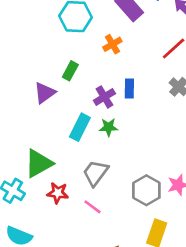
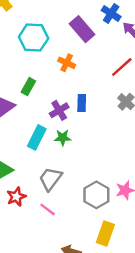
orange cross: (112, 44) -> (67, 63), turned -35
red star: (58, 193) -> (16, 197), turned -30

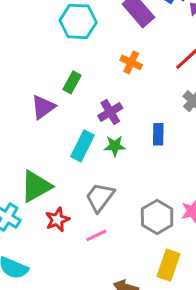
orange cross: (67, 63) -> (131, 62), moved
blue rectangle: (82, 103) -> (158, 134), moved
pink line: (48, 209) -> (96, 235), turned -63

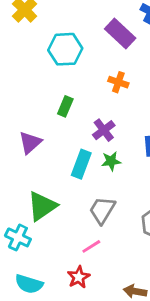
purple triangle: (43, 107) -> (30, 143), moved
red star: (57, 220) -> (79, 277), moved
pink line: (96, 235) -> (91, 246), moved

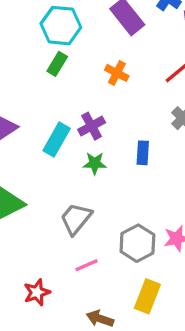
green rectangle: (65, 106) -> (57, 64), moved
cyan rectangle: (81, 164) -> (57, 140), moved
pink line: (91, 246) -> (87, 265), moved

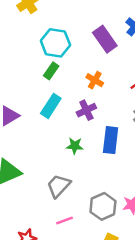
purple cross: (92, 126) -> (86, 110), moved
cyan rectangle: (57, 140) -> (51, 106), moved
blue rectangle: (143, 153) -> (111, 140), size x1.5

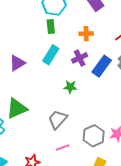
green rectangle: (51, 71) -> (51, 26), turned -40
orange cross: (95, 80) -> (86, 34), turned -32
blue rectangle: (111, 140) -> (102, 66), moved, turned 30

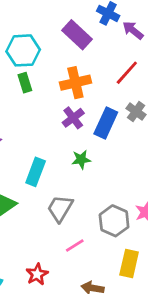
orange cross: (86, 34) -> (75, 83), size x1.5
cyan rectangle: (51, 55) -> (36, 172), moved
green star: (70, 87) -> (81, 159), moved

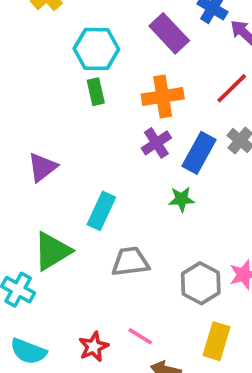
green star: (81, 159) -> (182, 199), moved
gray trapezoid: (60, 208) -> (130, 262), turned 48
pink line: (75, 245) -> (140, 336), moved, turned 60

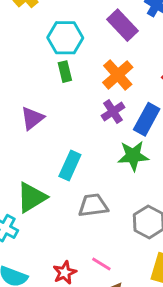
orange cross: (163, 96) -> (118, 75), turned -32
purple triangle: (42, 167) -> (32, 118), moved
green star: (182, 199) -> (133, 156), size x1.5

